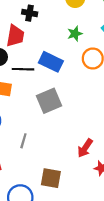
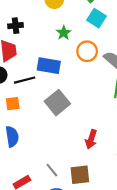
gray line: (23, 141) -> (52, 170), moved, turned -40
red arrow: (85, 148) -> (91, 139), moved

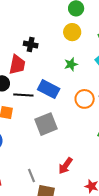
orange circle: (87, 51) -> (85, 99), moved
gray line: (52, 170) -> (31, 175), moved

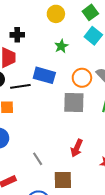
gray square: (46, 124) -> (74, 102), moved, turned 35
gray line: (31, 175) -> (38, 159), moved

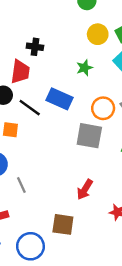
yellow circle: (56, 14) -> (98, 34), moved
black line: (20, 86) -> (30, 108), turned 36
gray line: (38, 159) -> (21, 185), moved

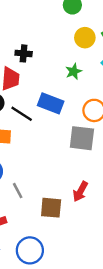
brown square: (63, 224) -> (51, 208), moved

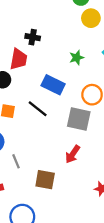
yellow circle: (85, 38) -> (91, 18), moved
black line: (22, 114) -> (38, 109), moved
red arrow: (80, 191) -> (73, 154), moved

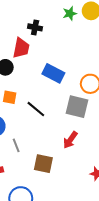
green star: (77, 58) -> (70, 13), moved
black line: (38, 109) -> (36, 109), moved

